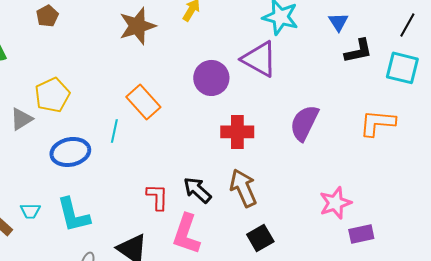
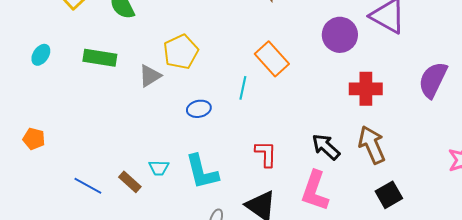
blue ellipse: (70, 152) -> (199, 109), size x0.6
red L-shape: (157, 197) -> (266, 154), moved

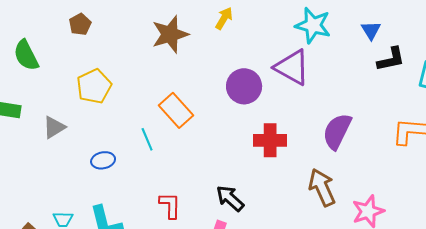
yellow pentagon: (181, 52) -> (94, 86), moved
cyan line: (243, 88) -> (147, 139), turned -35
brown arrow: (372, 145) -> (322, 187), moved

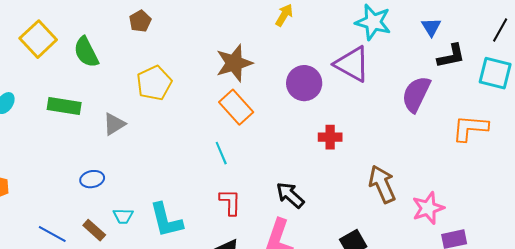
brown star: (170, 34) -> (234, 63), moved
purple semicircle: (337, 131) -> (416, 94), moved
cyan line: (147, 139) -> (221, 153), moved
red cross: (270, 140) -> (330, 137), size x0.7
blue ellipse: (103, 160) -> (92, 179), moved

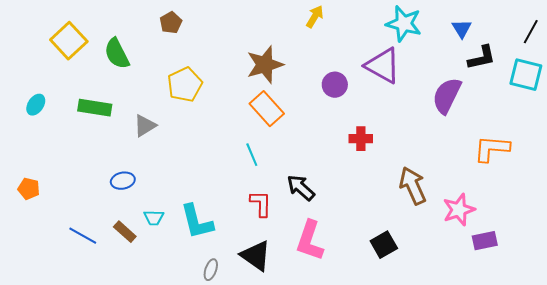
purple circle: (304, 83) -> (335, 85), size x0.7
orange L-shape: (470, 128) -> (492, 149), moved
black arrow: (290, 195) -> (301, 188), moved

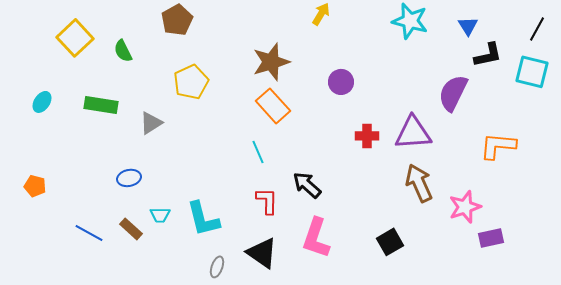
brown pentagon: (171, 23) -> (177, 20), size x1.4
green semicircle: (117, 54) -> (123, 51), size x0.7
purple triangle: (383, 66) -> (413, 133), moved, turned -33

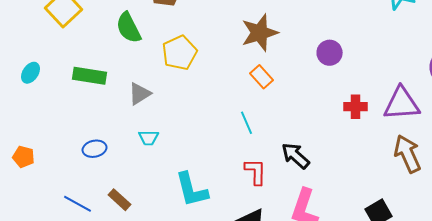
green semicircle: (123, 51) -> (129, 28), moved, size x1.4
orange rectangle: (273, 106) -> (262, 77), size x0.7
blue ellipse: (129, 178) -> (95, 149), moved
cyan trapezoid: (160, 215) -> (149, 138), moved

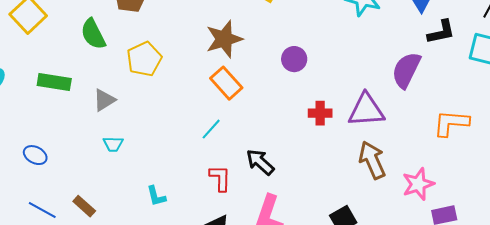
orange rectangle: (262, 77) -> (226, 83), size x1.4
cyan line: (247, 123) -> (211, 129), turned 65
blue ellipse: (95, 149) -> (35, 155), moved, turned 40
cyan L-shape: (192, 190) -> (156, 196), size x0.6

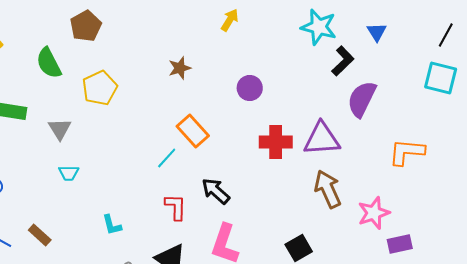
black L-shape: (441, 32) -> (343, 61), moved, turned -32
brown star: (224, 39) -> (180, 68), size x0.6
orange rectangle: (226, 83) -> (193, 131), moved
gray triangle: (104, 100) -> (60, 129), turned -30
red cross: (320, 113) -> (276, 142), size x1.4

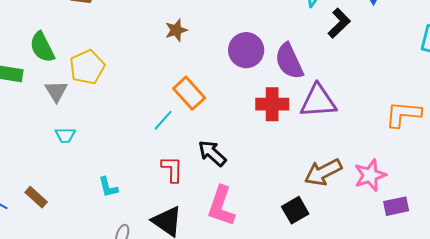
green semicircle: (49, 63) -> (42, 47), moved
yellow pentagon: (100, 88) -> (87, 67), moved
purple circle: (250, 88) -> (246, 50), size x1.4
purple semicircle: (362, 99) -> (289, 61), moved, turned -51
brown arrow: (328, 189) -> (323, 172), moved, turned -93

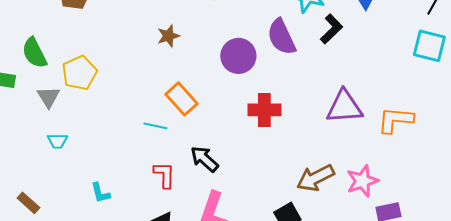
purple semicircle: (289, 61) -> (281, 37), moved
purple triangle: (318, 101) -> (344, 107), moved
cyan line: (163, 120) -> (155, 126), turned 60

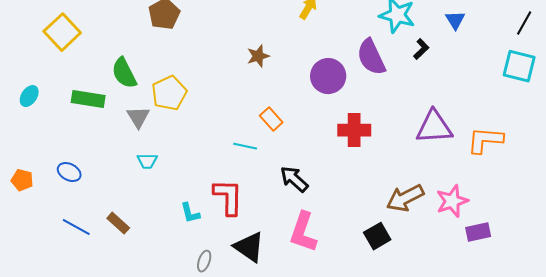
black L-shape: (331, 29) -> (421, 49), size x0.7
orange rectangle: (181, 99) -> (271, 119), size x0.7
red L-shape: (164, 175) -> (228, 197), moved, size x1.4

